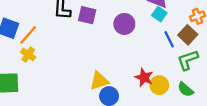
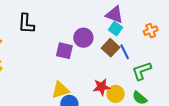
purple square: (87, 15) -> (64, 51), moved
brown square: (188, 35) -> (111, 48), moved
red star: (144, 77) -> (101, 87), turned -30

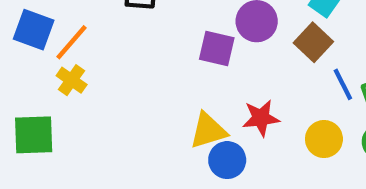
blue line: (125, 52) -> (343, 84), moved
red star: (101, 87) -> (261, 118), moved

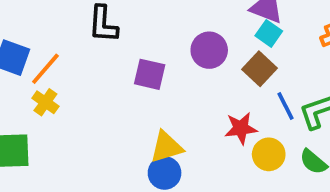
purple square: (217, 49) -> (150, 74), moved
red star: (261, 118) -> (241, 128), moved
blue circle: (227, 160) -> (165, 173), moved

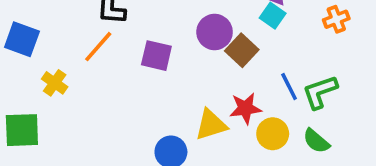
orange line: (45, 69) -> (98, 47), moved
brown square: (259, 69) -> (242, 50), moved
yellow triangle: (166, 147) -> (211, 125), moved

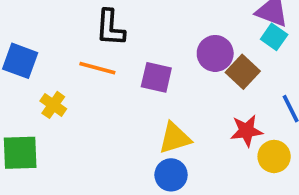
orange line: (98, 47) -> (97, 68), turned 64
yellow triangle: (211, 125) -> (175, 138), moved

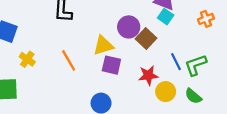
orange line: (97, 68) -> (69, 60), moved, turned 45
purple square: (156, 77) -> (111, 65), moved
yellow triangle: (175, 138) -> (103, 45), moved

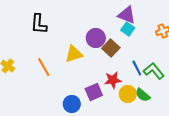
purple square: (111, 65) -> (94, 92), moved, turned -36
green L-shape: (196, 65) -> (154, 71), turned 70
green semicircle: (193, 96) -> (143, 95), moved

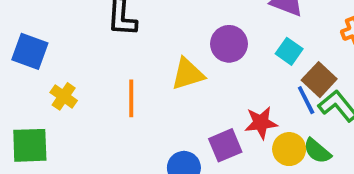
cyan square: (128, 29) -> (289, 51), moved
brown square: (111, 48) -> (319, 80), moved
orange line: (44, 67) -> (131, 98), turned 30

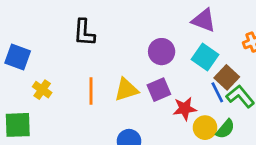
cyan square: (289, 51) -> (205, 57), size x1.4
yellow triangle: (188, 74) -> (126, 90), moved
purple square: (225, 145) -> (159, 90), moved
green semicircle: (317, 151) -> (225, 129), turned -90

